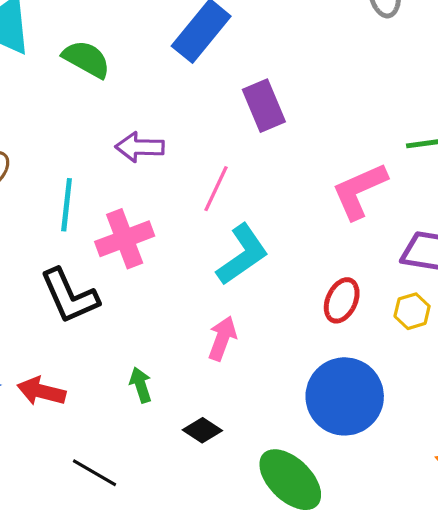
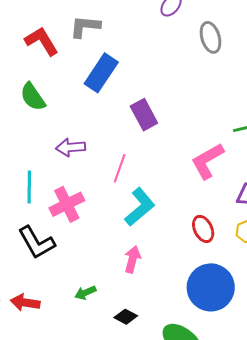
green semicircle: (86, 59) -> (33, 97), turned -148
red ellipse: (342, 300) -> (203, 229), turned -44
green arrow: (141, 385) -> (85, 293), turned -90

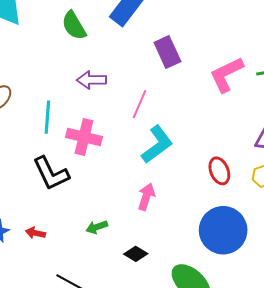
green semicircle: (33, 97) -> (74, 26), moved
pink L-shape: (207, 161) -> (226, 75), moved
pink cross: (67, 204) -> (84, 137), turned 36
red arrow: (25, 303) -> (35, 233), size x0.7

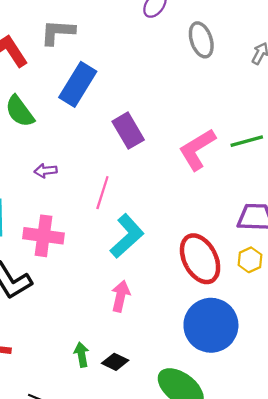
purple arrow: (91, 80) -> (46, 171), size x0.7
red ellipse: (219, 171) -> (200, 259), size x1.6
green arrow: (97, 227) -> (81, 355), moved, turned 105

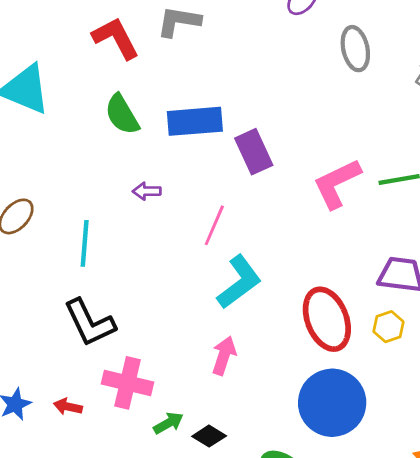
blue rectangle: (78, 84) -> (195, 121), moved, turned 48
pink cross: (44, 236) -> (128, 383), moved
green arrow: (81, 355) -> (168, 423), turned 65

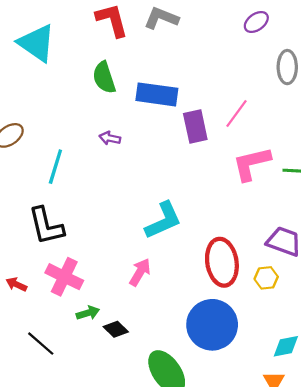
pink line: (214, 225) -> (237, 113), moved

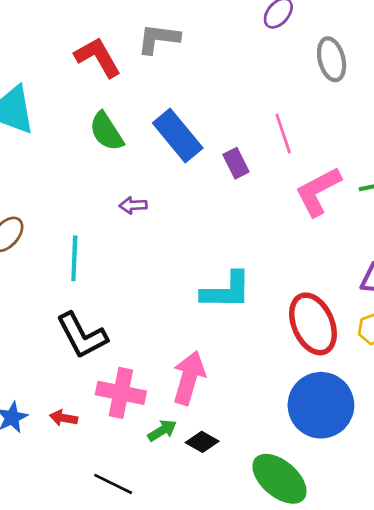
blue rectangle: (157, 94) -> (178, 136), turned 57
pink line: (237, 113) -> (283, 134), turned -40
purple rectangle: (195, 127) -> (236, 163), size x0.7
cyan L-shape: (163, 220) -> (226, 291), turned 39
pink arrow: (140, 272) -> (189, 378), moved, size x1.4

